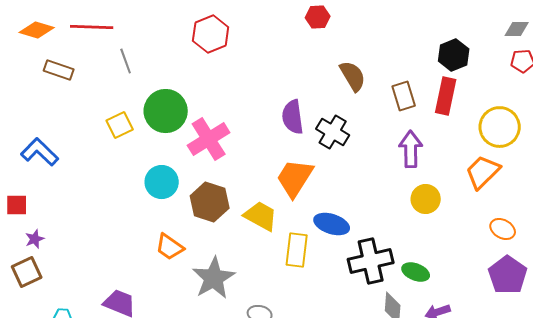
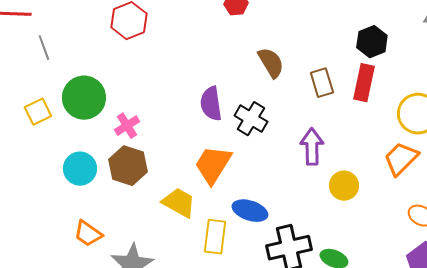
pink cross: (209, 139) -> (127, 126), size x0.6
purple arrow: (411, 149) -> (312, 147), moved
brown hexagon: (210, 202) -> (128, 166), moved

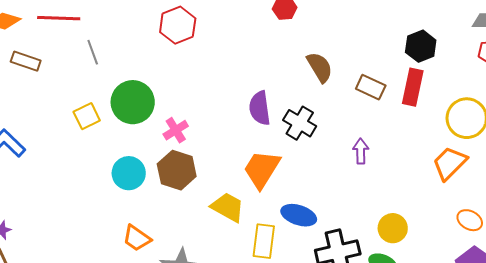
brown rectangle: (322, 83) -> (371, 87), turned -48
purple arrow: (312, 147) -> (361, 151), size x0.7
yellow circle: (344, 186) -> (393, 228), moved

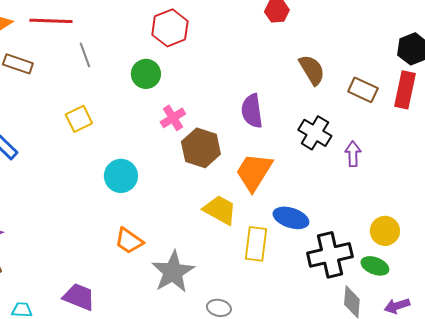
green circle: (133, 102) -> (146, 74), moved, size x0.7
black cross: (300, 123) -> (315, 133), moved
pink cross: (176, 130) -> (173, 118), moved
brown hexagon: (177, 170) -> (201, 148), moved

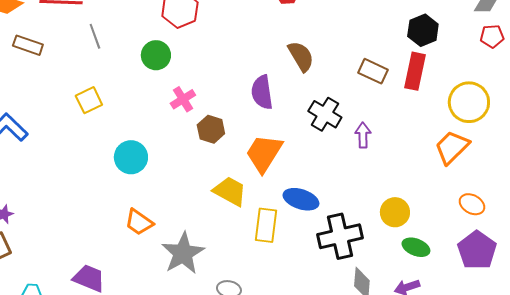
brown semicircle: (312, 70) -> (301, 56), moved
brown hexagon: (201, 148) -> (211, 129), size x0.7
green ellipse: (375, 266) -> (416, 247), moved

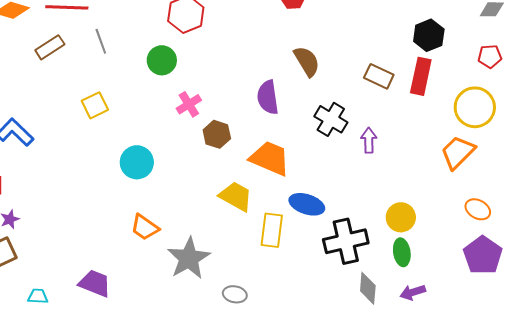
red pentagon: (492, 36) -> (490, 56), moved
brown rectangle: (28, 45) -> (50, 47), moved, turned -52
orange trapezoid: (264, 153) -> (270, 158), turned 81
green ellipse: (416, 247) -> (402, 252), moved, turned 60

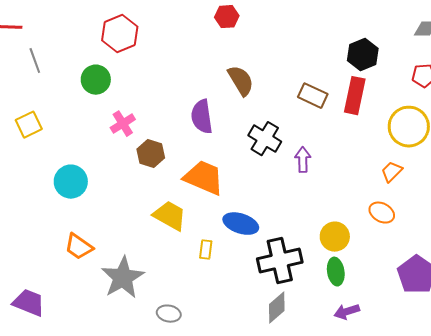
orange trapezoid: (458, 152) -> (392, 172), size x0.6
orange ellipse: (478, 209) -> (382, 213), moved
yellow rectangle: (272, 230) -> (206, 250), size x0.6
gray diamond: (368, 288) -> (277, 308), moved, turned 44

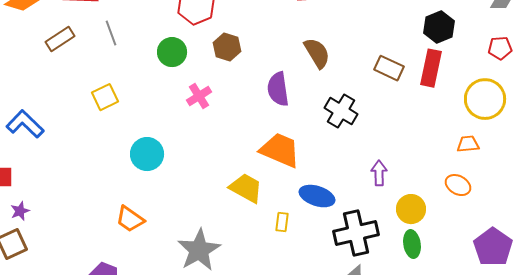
brown hexagon: (151, 154) -> (227, 47), moved
purple arrow: (303, 160) -> (379, 173), moved
orange trapezoid: (392, 172) -> (468, 144), turned 40
orange trapezoid: (79, 247) -> (130, 219), moved

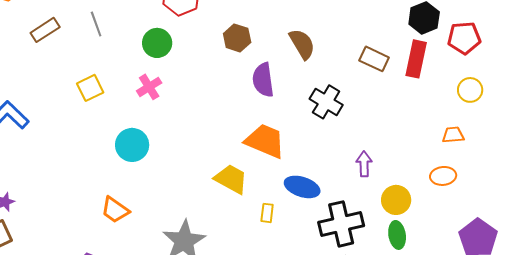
brown hexagon: (227, 47) -> (237, 38), moved
red pentagon: (500, 48) -> (464, 38), moved, size x1.4
pink cross: (199, 96) -> (149, 87), moved
yellow circle: (485, 99) -> (470, 90), size x0.6
orange ellipse: (458, 185) -> (443, 176), turned -35

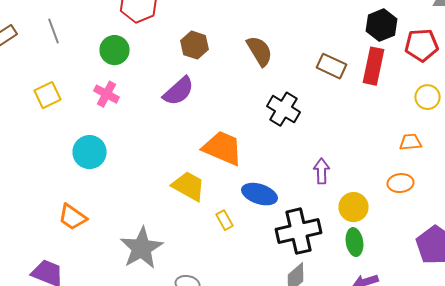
purple semicircle: (263, 80) -> (178, 91), moved, turned -124
pink cross: (149, 87) -> (106, 94), turned -30
yellow rectangle: (267, 213) -> (224, 220), turned -36

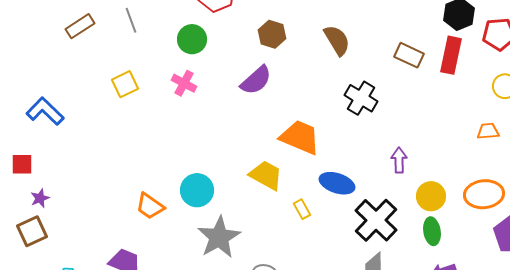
cyan circle: (90, 152) -> (197, 190), moved
orange ellipse: (400, 183) -> (484, 194), moved, size x1.5
black cross: (298, 231) -> (376, 220), turned -33

